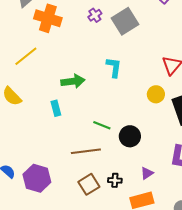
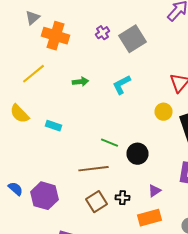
cyan L-shape: (114, 67) -> (122, 85), turned -125
green arrow: (73, 81) -> (80, 82), moved, size x0.7
cyan rectangle: (56, 108) -> (54, 126), moved, turned -56

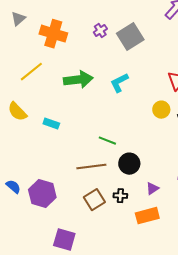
gray triangle: (32, 18) -> (18, 19), moved
green arrow: (80, 82) -> (78, 80), size x1.8
black circle: (138, 154) -> (129, 164), moved

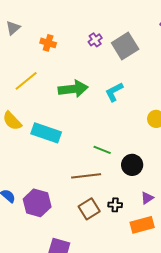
orange cross: (53, 34) -> (48, 43), size x0.6
cyan rectangle: (51, 124) -> (46, 133), size x1.8
black circle: (129, 164) -> (132, 165), moved

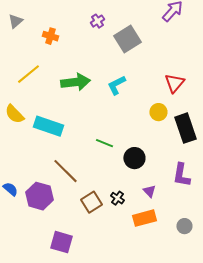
purple cross: (95, 40) -> (97, 21), moved
brown line: (86, 176) -> (65, 171), moved, turned 52
purple triangle: (147, 198) -> (149, 191), turned -40
black cross: (115, 205) -> (117, 198), turned 32

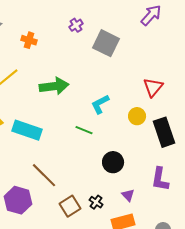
gray square: (127, 39) -> (106, 43), turned -32
cyan L-shape: (116, 85) -> (100, 104), moved
green line: (104, 143) -> (84, 130), moved

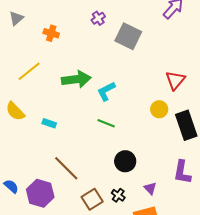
cyan L-shape: (100, 104) -> (106, 91), moved
cyan rectangle: (27, 130) -> (49, 123), size x0.5
black circle: (113, 162) -> (125, 161), moved

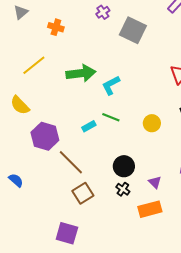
yellow circle: (159, 109) -> (152, 123), moved
cyan rectangle: (49, 123) -> (89, 126), moved, turned -48
black circle: (125, 161) -> (124, 166), moved
purple hexagon: (40, 193) -> (45, 136), moved
brown square: (92, 199) -> (83, 193), moved

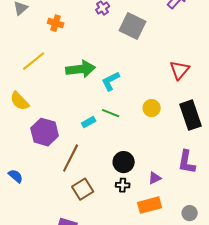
yellow circle: (152, 123) -> (152, 108), moved
brown line: (71, 162) -> (71, 158), turned 72
purple triangle: (155, 182) -> (155, 178), turned 48
black cross: (123, 189) -> (123, 185), turned -32

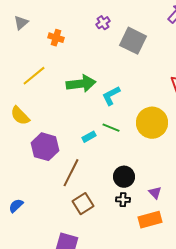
yellow circle: (152, 108) -> (152, 123), size x1.8
blue semicircle: (16, 176) -> (16, 206), moved, turned -84
purple triangle: (155, 178) -> (155, 193), turned -48

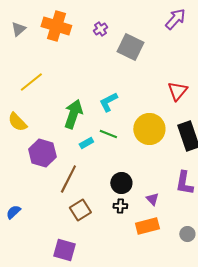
orange cross: (56, 38) -> (56, 26), moved, size x1.8
green arrow: (81, 84) -> (73, 114), moved, turned -64

